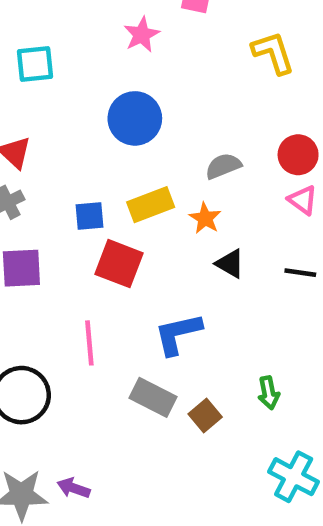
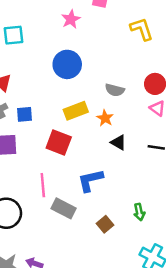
gray semicircle: (223, 166) -> (115, 90), turned -144
blue square: (89, 216) -> (24, 114), moved
gray rectangle: (153, 397) -> (64, 208), moved

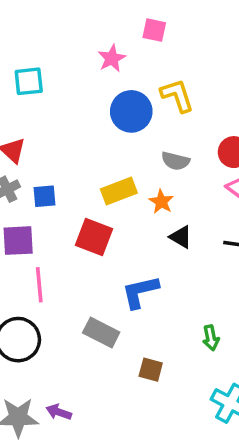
yellow L-shape: (142, 29) -> (177, 96), moved
blue circle: (67, 64) -> (131, 111), moved
pink line: (43, 185) -> (39, 285), moved
brown square: (105, 224) -> (151, 370), moved, turned -35

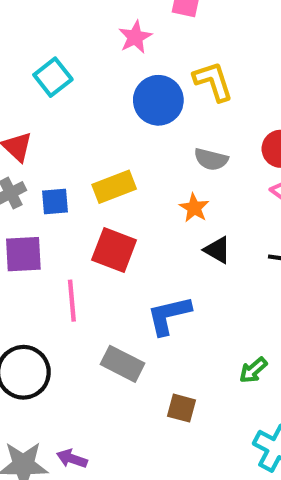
cyan square: (29, 81) -> (53, 77), moved, turned -32
yellow rectangle: (119, 191) -> (114, 187), moved
pink line: (39, 285) -> (72, 301), moved
green arrow: (211, 338) -> (253, 370), turned 60

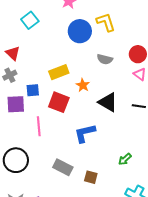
blue square: (55, 201) -> (33, 90), moved
orange star: (194, 208) -> (83, 85), moved
black triangle: (217, 250) -> (108, 102), size x1.5
gray rectangle: (122, 364) -> (63, 167), moved

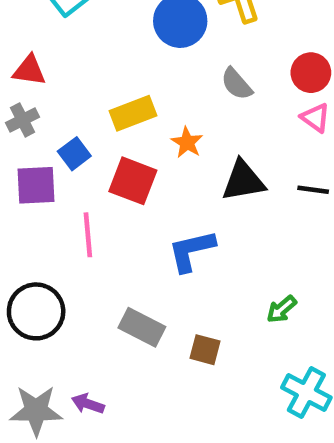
red triangle: (13, 53) -> (29, 70), turned -35
gray semicircle: (105, 59) -> (237, 84), turned 35
blue square: (33, 90) -> (74, 154), turned -32
black triangle: (108, 102) -> (243, 181), turned -40

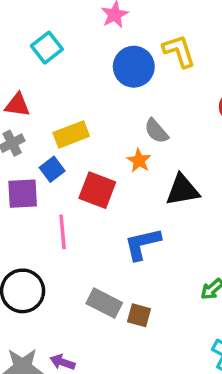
gray semicircle: (237, 84) -> (156, 131), moved
yellow rectangle: (133, 113) -> (71, 134), moved
brown square: (205, 350) -> (139, 315), moved

